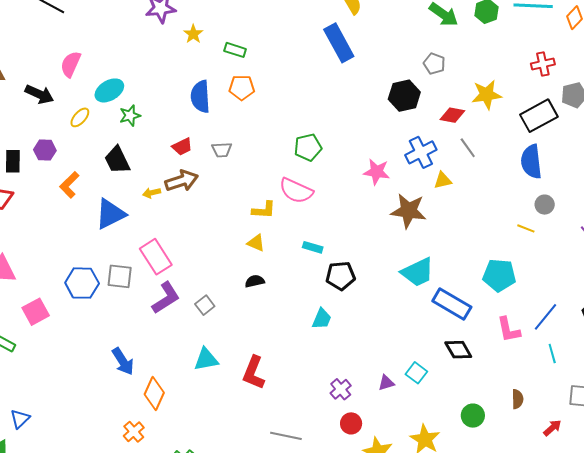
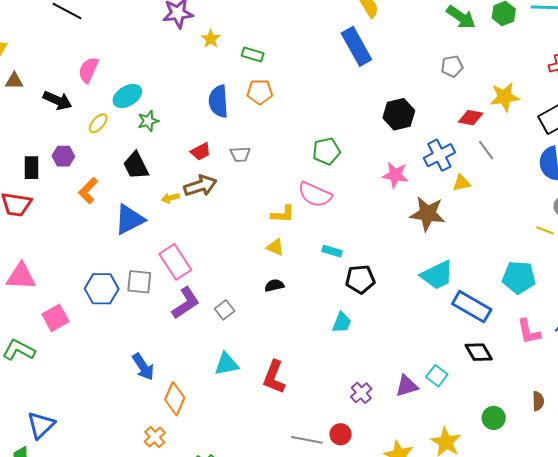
gray pentagon: (434, 64) -> (452, 66), turned -30
black hexagon: (404, 96) -> (399, 114), moved
purple triangle: (386, 383) -> (407, 386), size x1.4
blue triangle: (20, 419) -> (41, 425), size x1.4
red circle: (351, 423) -> (341, 434), moved

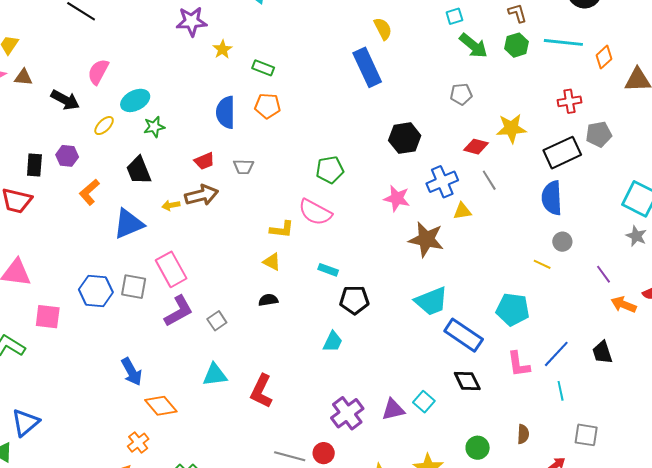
pink square: (56, 318) -> (48, 317), turned 32
purple cross: (361, 393) -> (347, 413), size x1.5
orange diamond: (175, 399) -> (161, 406), turned -68

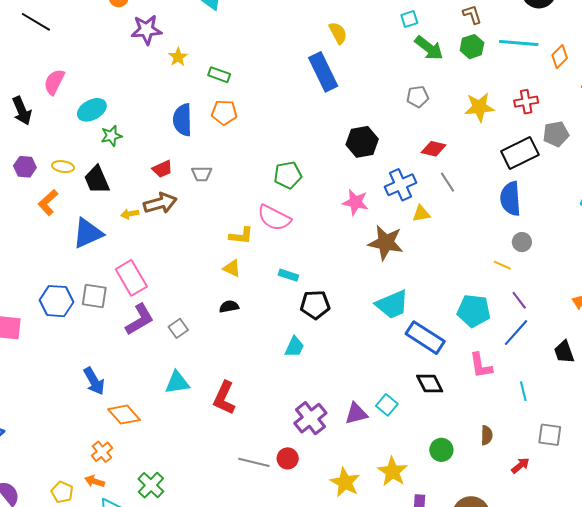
black arrow: (65, 100) -> (22, 111), turned 40
yellow ellipse: (104, 126) -> (63, 167), moved, turned 55
yellow star: (511, 128) -> (479, 107), moved
purple line: (604, 274) -> (519, 300), moved
blue line: (556, 354) -> (516, 333), moved

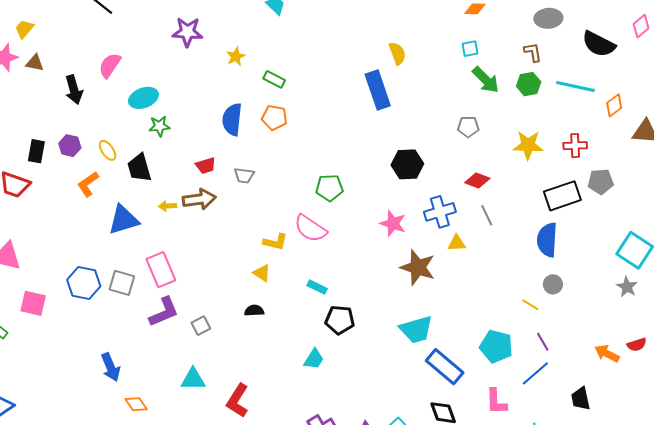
purple star: (146, 30) -> (187, 32), moved
yellow ellipse: (63, 167) -> (108, 150), turned 40
orange diamond: (124, 415) -> (136, 404), size x0.7

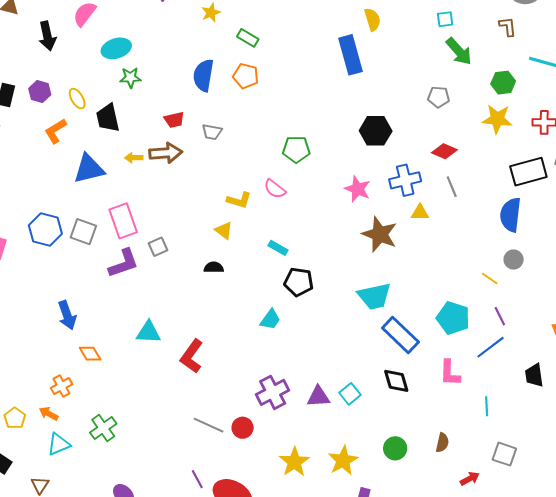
green hexagon: (529, 84) -> (503, 83), moved
pink semicircle: (310, 228) -> (275, 189), size x0.7
gray square: (201, 326) -> (158, 247), moved

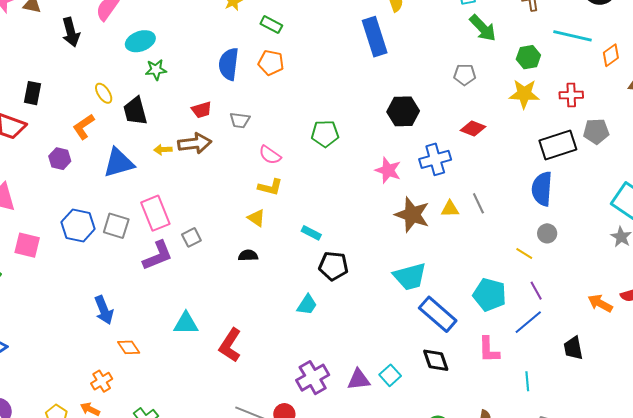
purple hexagon: (40, 92) -> (60, 159), moved
gray line: (452, 187) -> (478, 203), moved
pink semicircle: (275, 189) -> (270, 155), moved
yellow triangle: (420, 213) -> (450, 209), moved

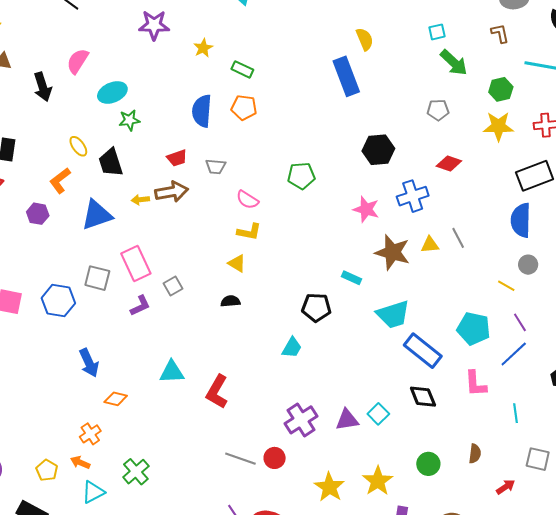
blue hexagon: (78, 225) -> (58, 301), moved
cyan rectangle: (311, 233) -> (351, 278), moved
purple L-shape: (158, 256) -> (140, 306), size x0.7
orange diamond: (129, 347) -> (116, 399), turned -40

